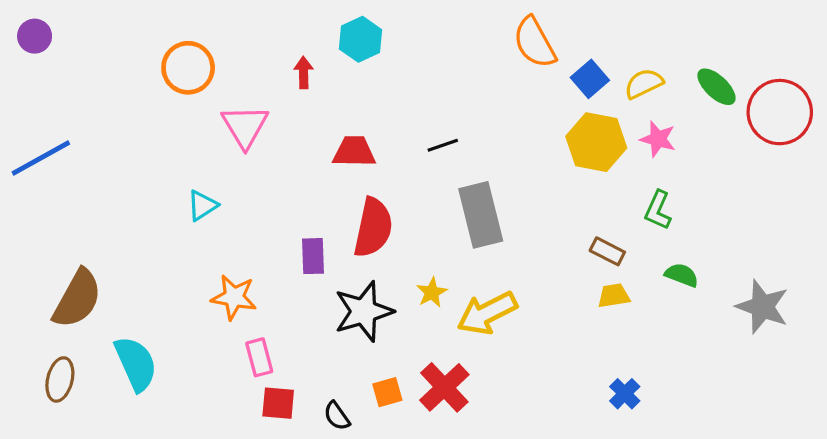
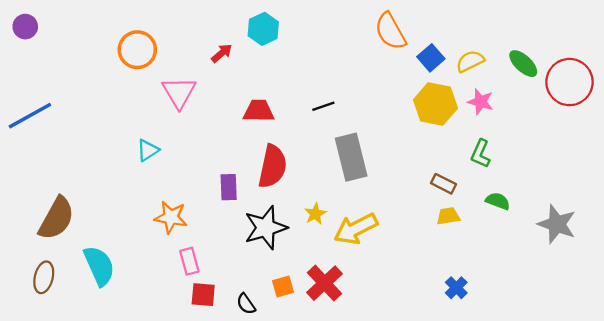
red arrow: (304, 73) -> (222, 53), turned 50

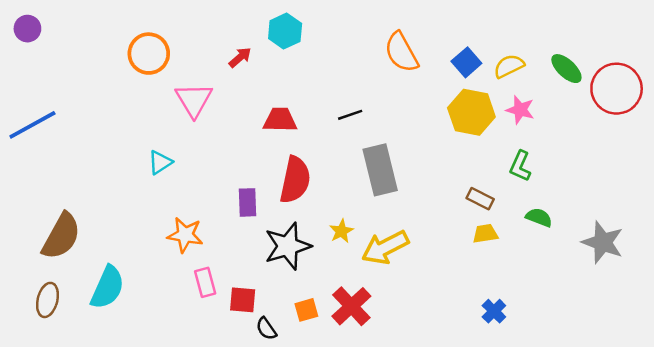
orange semicircle: (390, 31) -> (401, 52), moved
cyan semicircle: (99, 266) -> (108, 287), turned 48
red square: (203, 295) -> (243, 300), moved

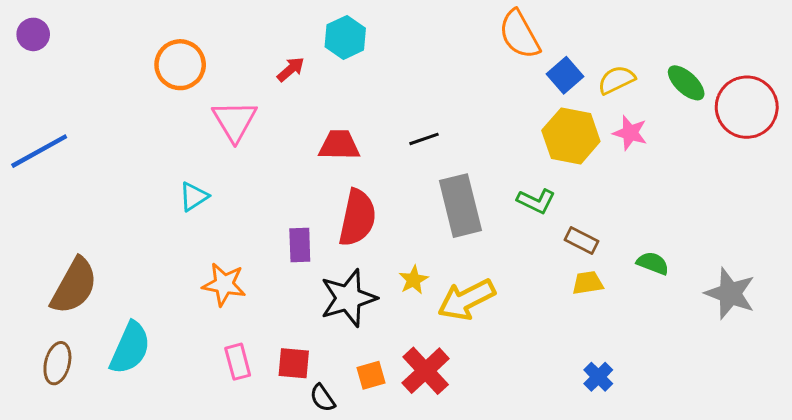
orange semicircle: (401, 52) -> (519, 34), moved
green L-shape: (520, 166) -> (536, 201), moved, turned -88
pink rectangle: (205, 282) -> (238, 362), moved

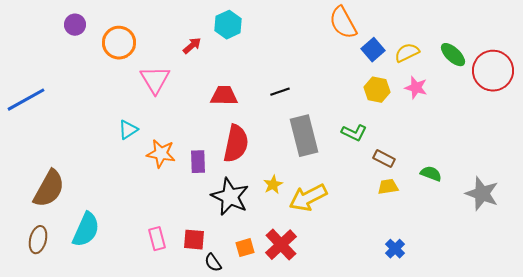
purple circle: (33, 34) -> (75, 25), moved
yellow hexagon: (571, 136) -> (377, 90), size x0.7
orange star: (224, 284) -> (161, 154), moved
black star: (348, 298) -> (230, 197), turned -30

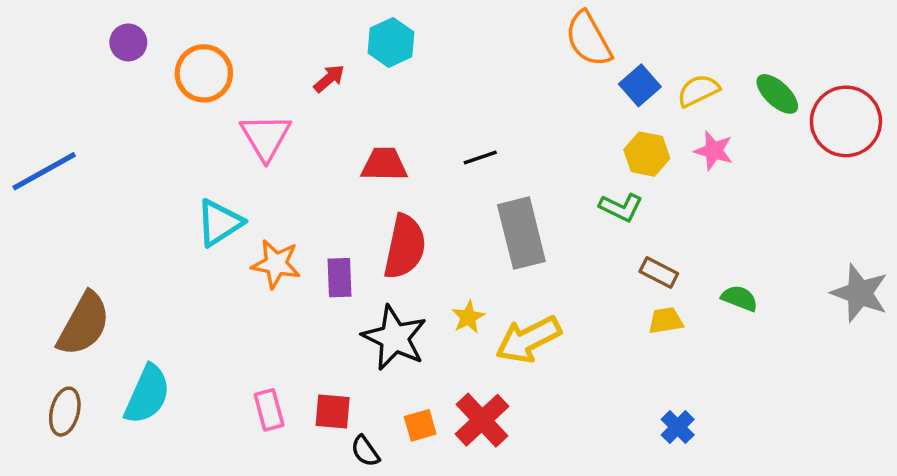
cyan triangle: (128, 130) -> (219, 223), size x1.4
green L-shape: (354, 133) -> (621, 207), moved
gray star: (482, 194) -> (860, 293), moved

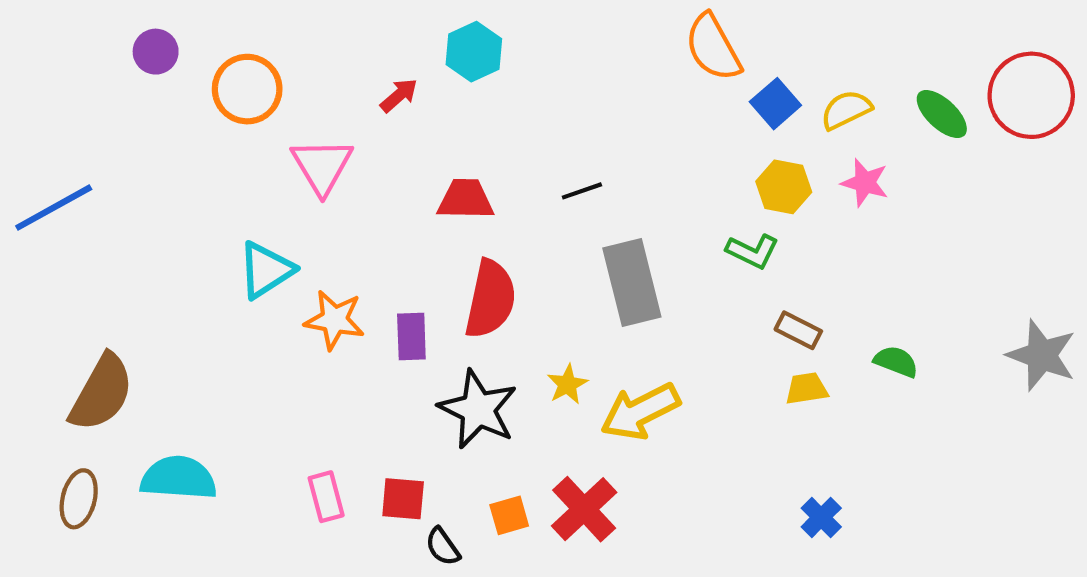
red circle: (846, 121) -> (1031, 95), moved
cyan semicircle: (147, 394) -> (178, 478), turned -110

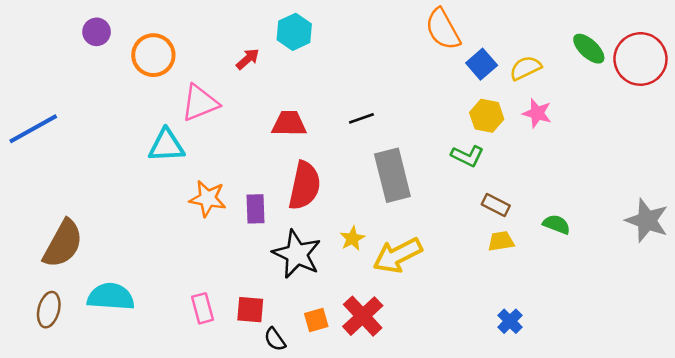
green ellipse: (942, 114) -> (589, 49), moved
pink triangle: (322, 166) -> (200, 103), turned 39
cyan triangle: (266, 270) -> (166, 146), moved, turned 30

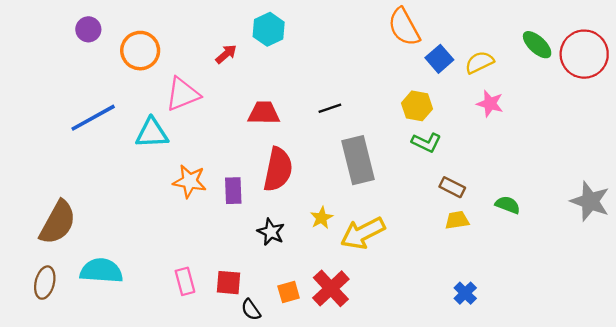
yellow hexagon: (487, 116) -> (417, 106), moved
blue line: (33, 129) -> (93, 118), moved
black star: (297, 254) -> (271, 232), size x0.6

